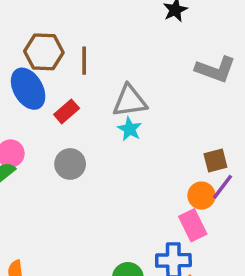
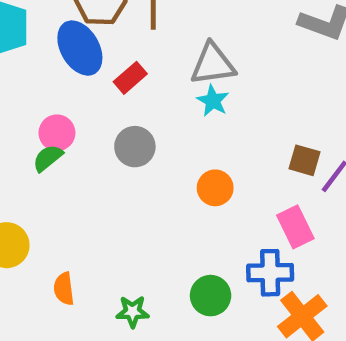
brown square: (215, 160) -> (305, 160), moved, turned 30
orange circle: (201, 196) -> (215, 188), moved

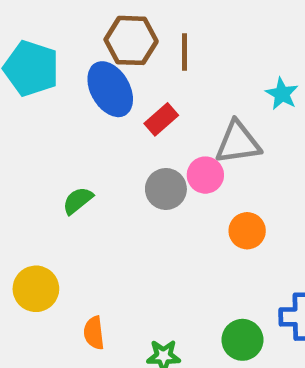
gray triangle: (213, 64) -> (238, 143), moved
cyan star: (213, 101) -> (282, 94), moved
pink circle: (57, 133) -> (205, 175), moved

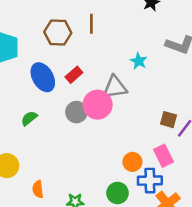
brown line: (184, 52) -> (91, 24), moved
blue ellipse: (110, 89) -> (43, 77), moved
pink circle: (205, 175) -> (98, 105), size x1.5
orange circle: (247, 231) -> (132, 162), moved

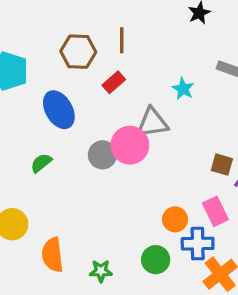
red rectangle: (74, 75) -> (114, 82), moved
orange semicircle: (38, 189) -> (52, 255), size x1.5

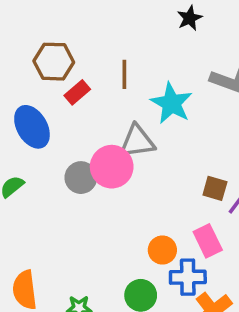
brown line: (122, 40) -> (124, 74), moved
red rectangle: (114, 82) -> (77, 92), moved
cyan star: (183, 89) -> (171, 103), size x1.6

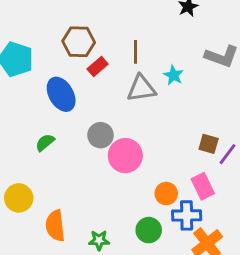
cyan star: (171, 103) -> (173, 75), size x0.6
gray triangle: (137, 141) -> (141, 88), moved
pink circle: (112, 167) -> (125, 156), moved

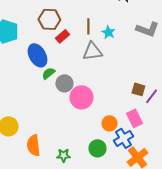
cyan star: (173, 75) -> (108, 32), moved
green semicircle: (45, 142) -> (48, 73), moved
blue cross: (187, 215) -> (123, 138), turned -30

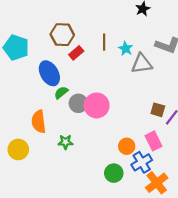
gray triangle: (92, 51) -> (142, 64), moved
pink circle: (81, 97) -> (97, 105), moved
orange semicircle: (33, 145) -> (39, 122), moved
green star: (63, 155) -> (65, 142), moved

